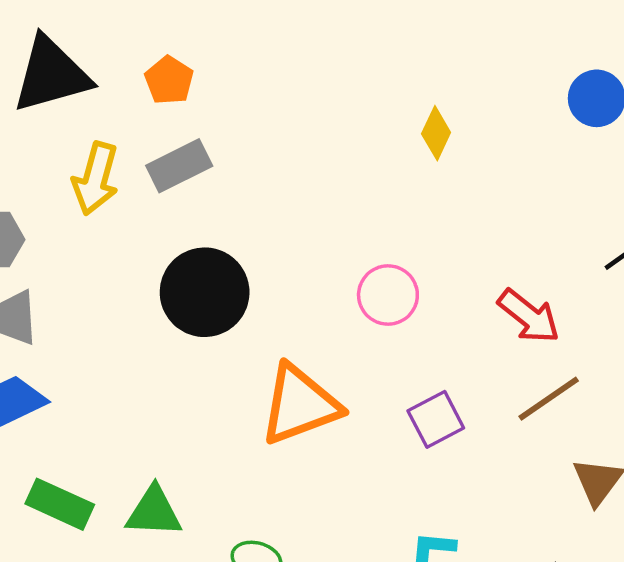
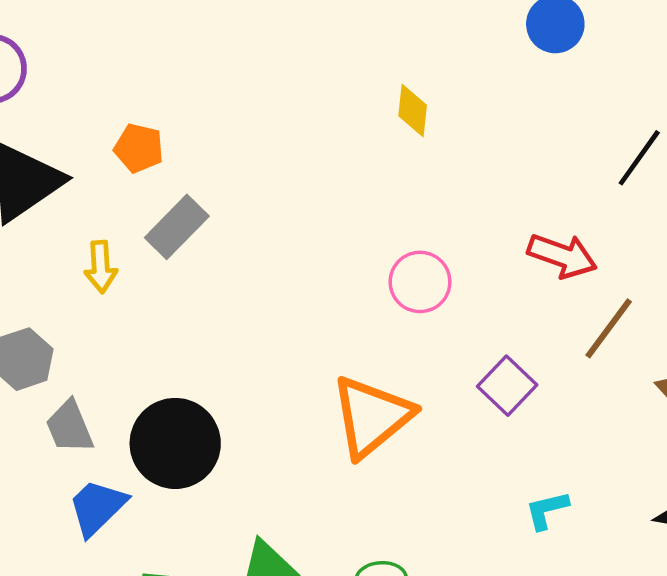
yellow arrow: (96, 179) -> (101, 267), size x0.7
black circle: (205, 292) -> (175, 443), moved

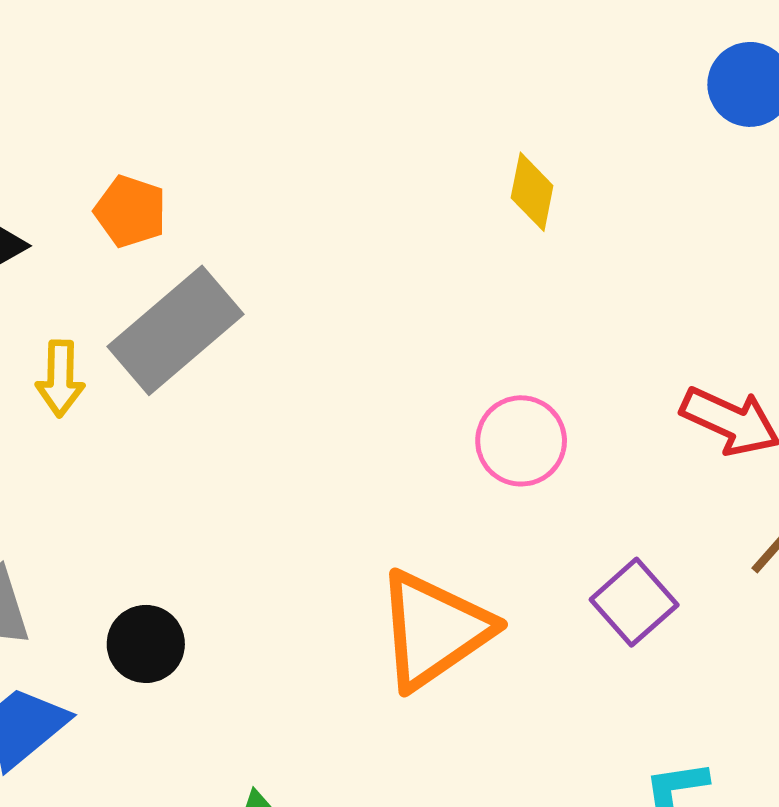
gray rectangle: (177, 227) -> (176, 330), size x1.4
black circle: (175, 443) -> (146, 644), size x0.6

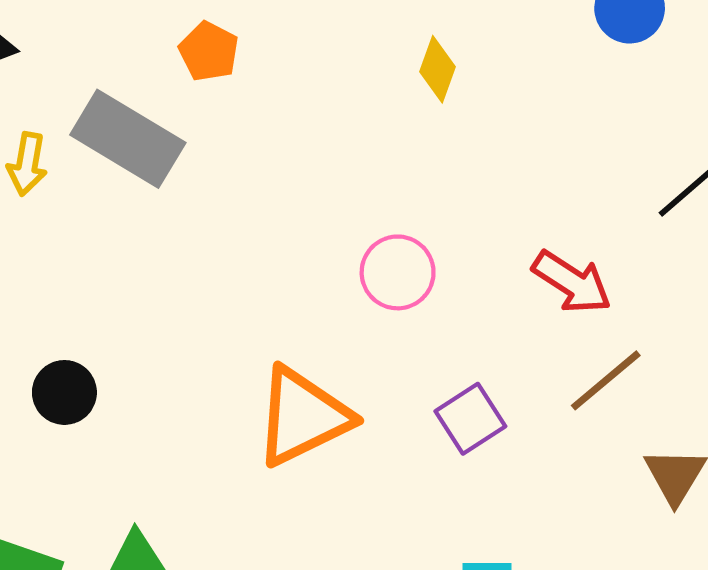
orange pentagon: (130, 211) -> (209, 51), moved
gray rectangle: (176, 330) -> (128, 139), turned 63

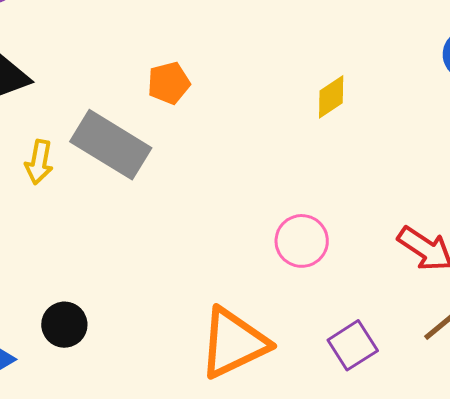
orange pentagon: (209, 51) -> (169, 83), turned 30
yellow diamond: (438, 69) -> (331, 97), turned 36

